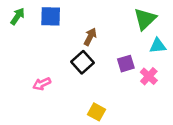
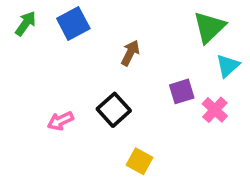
blue square: (51, 16) -> (73, 23), turned -30
cyan triangle: (158, 46) -> (228, 66), turned -36
black square: (83, 62) -> (114, 110), moved

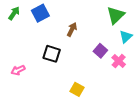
purple square: (182, 91) -> (100, 51), turned -32
black square: (114, 110) -> (52, 54), moved, turned -30
pink arrow: (60, 121) -> (18, 70), moved

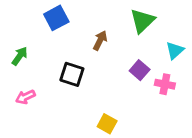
green arrow: (14, 13) -> (20, 56), moved
green triangle: (116, 15) -> (142, 21), moved
pink cross: (119, 61) -> (165, 84), turned -32

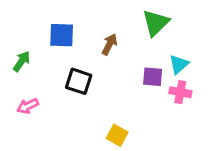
blue square: (56, 18) -> (62, 35), moved, turned 30
cyan triangle: (175, 50) -> (179, 64), moved
purple square: (140, 70) -> (153, 77), turned -36

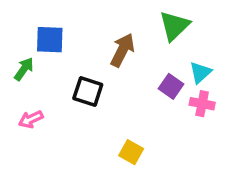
blue square: (62, 35) -> (50, 40), moved
brown arrow: (109, 44) -> (122, 50), size x1.4
purple square: (153, 77) -> (171, 86), turned 30

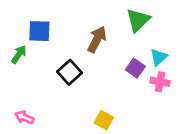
black square: (88, 92) -> (70, 72), turned 30
pink arrow: (31, 119) -> (24, 117), moved, turned 48

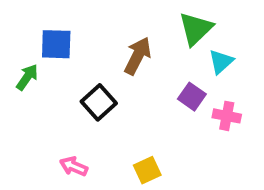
cyan triangle: (159, 57) -> (221, 62), moved
pink arrow: (24, 117) -> (74, 166), moved
yellow square: (104, 120) -> (147, 170), turned 36

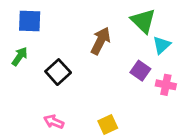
green triangle: (196, 29) -> (143, 21), turned -32
blue square: (56, 44) -> (30, 21), moved
black square: (99, 102) -> (58, 72), moved

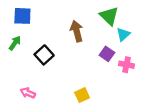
brown arrow: (101, 41) -> (77, 31), turned -42
pink arrow: (54, 122) -> (28, 93), moved

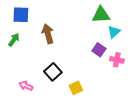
green triangle: (109, 16) -> (101, 15), turned -48
brown arrow: (77, 31) -> (48, 34), moved
black square: (44, 55) -> (53, 72), moved

